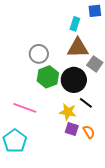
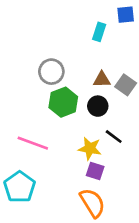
brown triangle: (78, 48) -> (102, 80), moved, size x0.6
black circle: (74, 80) -> (98, 106), size x0.6
orange semicircle: (89, 132) -> (92, 203), moved, size x1.6

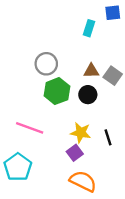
black line: (114, 137) -> (108, 137), moved, turned 35
purple square: (95, 171) -> (75, 153), moved, turned 35
orange semicircle: (92, 203) -> (83, 181), turned -32

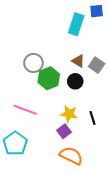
cyan rectangle: (89, 28) -> (76, 24), size x1.5
gray circle: (46, 64) -> (33, 63), moved
brown triangle: (91, 71) -> (78, 61), turned 32

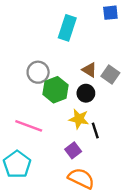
cyan rectangle: (76, 24) -> (67, 28), moved
yellow star: (69, 114) -> (79, 119), moved
black line: (93, 118) -> (95, 131), moved

